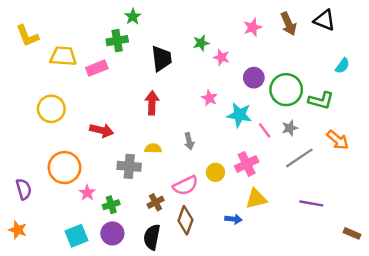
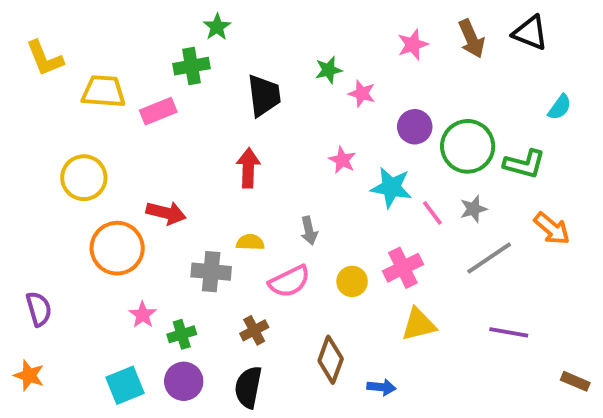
orange circle: (64, 168) -> (117, 248), moved
pink semicircle: (185, 186) -> (289, 281), moved
blue arrow: (233, 219) -> (381, 387), moved
brown diamond: (185, 220) -> (331, 360), moved

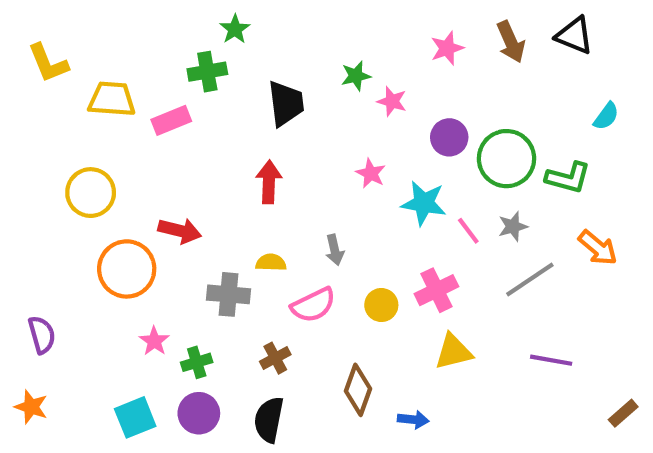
brown rectangle: (575, 381) -> (623, 413), turned -64

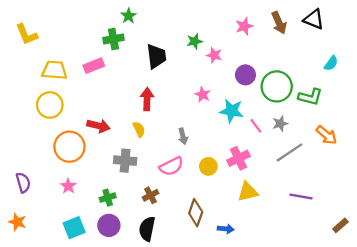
yellow trapezoid: (112, 99) -> (54, 70), moved
yellow semicircle: (271, 263) -> (139, 129), moved, turned 63
pink star: (154, 341) -> (68, 186), moved

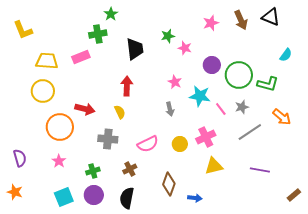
gray arrow: (183, 136) -> (170, 109), moved

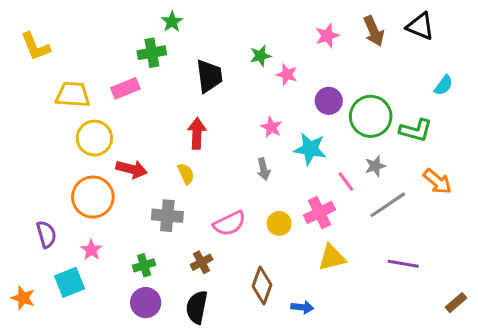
yellow circle: (43, 91) -> (94, 138), moved
pink line: (221, 109) -> (346, 182), moved
purple semicircle: (20, 158) -> (46, 234), moved
cyan square: (64, 197) -> (70, 282), moved

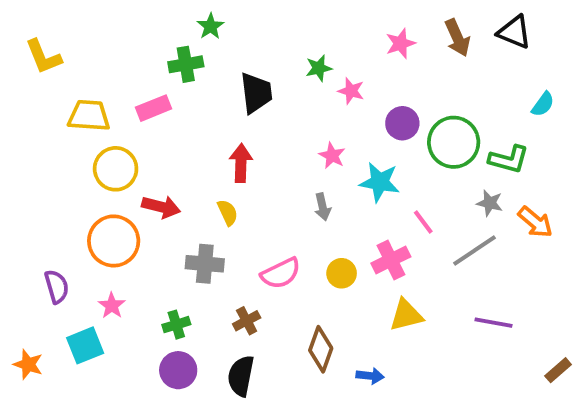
gray star: (375, 166) -> (490, 203), moved, turned 30

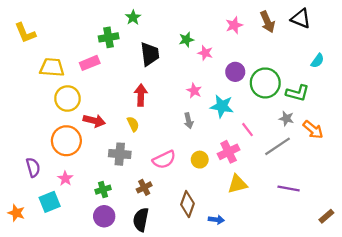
green star: (211, 26) -> (133, 17), moved

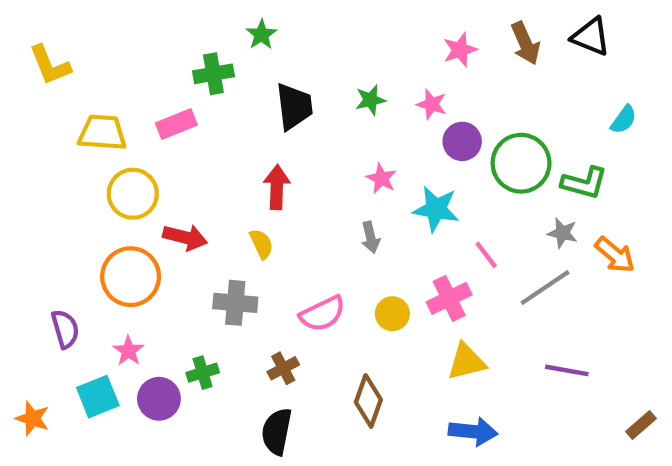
green star: (186, 40) -> (371, 100), moved
pink star: (205, 53) -> (432, 104), moved
purple circle: (104, 216) -> (159, 399), moved
blue arrow: (216, 220) -> (473, 431), moved, size x1.5

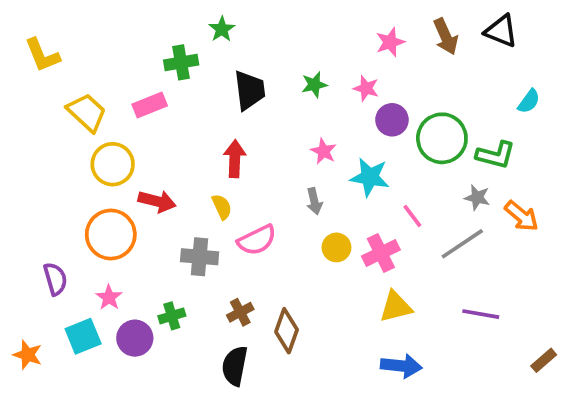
yellow trapezoid: (102, 133) -> (87, 112), turned 39
pink semicircle: (323, 314) -> (257, 240), moved
yellow circle: (392, 314) -> (336, 247), moved
brown diamond: (368, 401) -> (287, 331), moved

